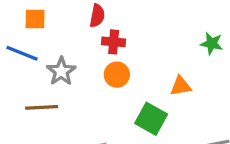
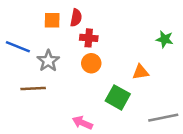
orange square: (35, 19) -> (52, 20), moved

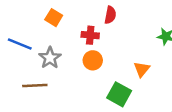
red semicircle: (76, 18) -> (110, 15), moved
orange square: (52, 20) -> (54, 18), turned 30
orange triangle: (141, 72) -> (142, 69), turned -42

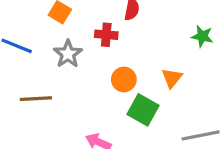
gray star: (50, 58) -> (68, 54), moved
orange circle: (93, 60) -> (124, 79), moved

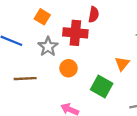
red cross: (106, 35) -> (75, 33), size x1.5
orange circle: (124, 79) -> (68, 68), moved

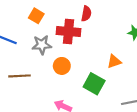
gray star: (48, 47) -> (42, 45), turned 30
orange triangle: (122, 64) -> (114, 61), turned 32

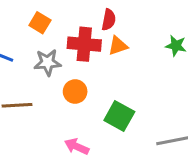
orange triangle: (114, 61) -> (118, 46), moved

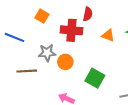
orange triangle: (118, 46) -> (108, 35), moved, turned 40
gray star: (48, 62) -> (47, 53), moved

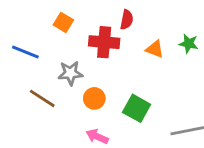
orange circle: (65, 62) -> (94, 98), moved
brown line: (27, 71) -> (42, 98), turned 36

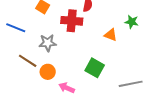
orange triangle: (155, 49) -> (111, 35), moved
orange circle: (94, 98) -> (48, 72), moved

